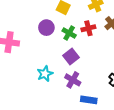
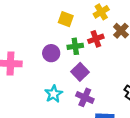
purple circle: (46, 28) -> (51, 53), moved
green cross: (69, 33) -> (75, 46), turned -32

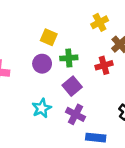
yellow square: (66, 19) -> (49, 37), moved
red cross: (96, 39) -> (104, 65), moved

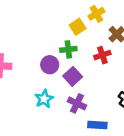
yellow square: (49, 37) -> (78, 27), moved, turned 35
purple circle: (42, 64) -> (50, 65), moved

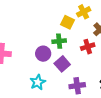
yellow square: (78, 27) -> (67, 22), turned -32
purple cross: (77, 103) -> (77, 86), moved, turned -35

